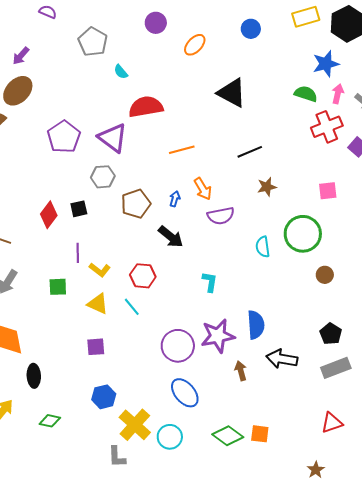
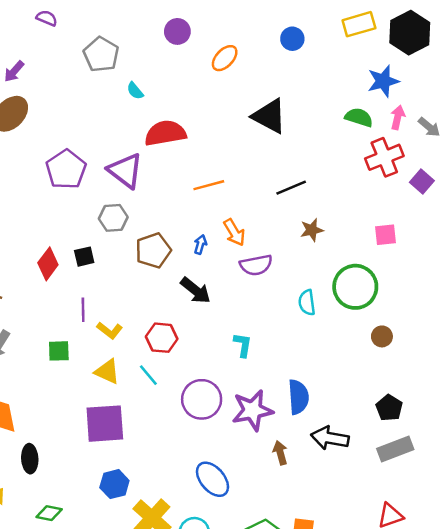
purple circle: (178, 346) -> (202, 399), moved
purple square: (96, 347) -> (105, 424), size x1.8

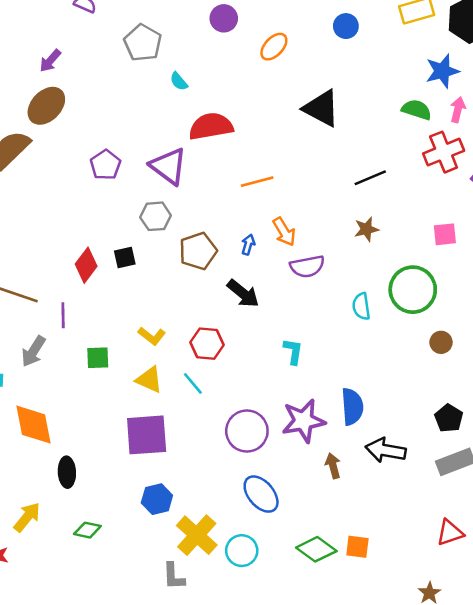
purple pentagon: (66, 169) -> (105, 165), size x0.7
black line: (291, 188) -> (370, 178), moved
purple line: (83, 310) -> (63, 315), moved
purple circle: (202, 399) -> (247, 431), moved

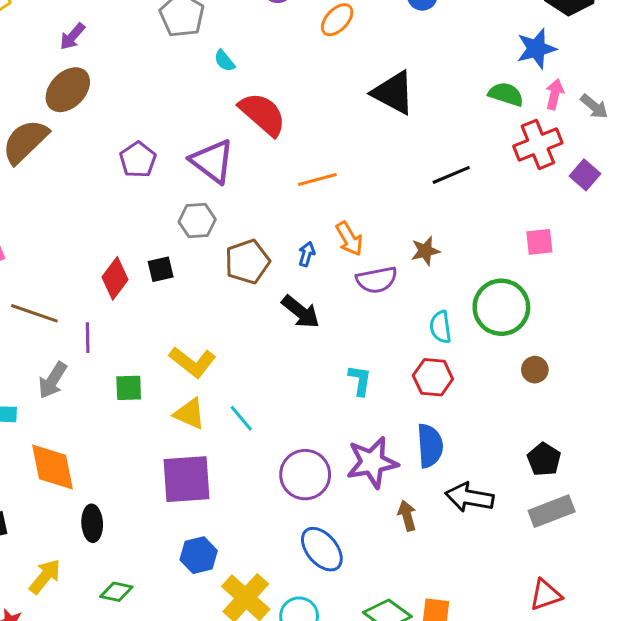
red semicircle: (211, 126) -> (263, 114), turned 51
brown star: (366, 229) -> (425, 251), moved
yellow L-shape: (152, 336) -> (193, 362), size x1.4
red hexagon: (207, 344) -> (433, 377), moved

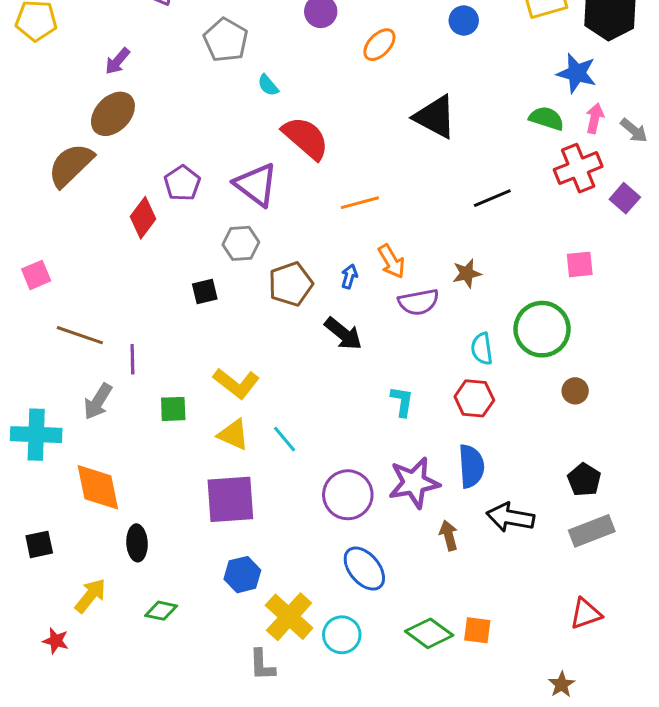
blue star: (536, 49) -> (577, 73), turned 30
red diamond: (115, 278) -> (143, 218), moved

